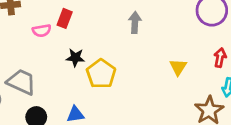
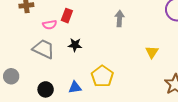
yellow pentagon: (101, 74) -> (102, 76), moved
gray trapezoid: (21, 82) -> (44, 49), moved

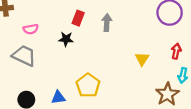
red rectangle: (67, 16) -> (78, 18), moved
black star: (75, 45) -> (66, 39), moved

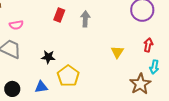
black star: (66, 39) -> (48, 57), moved

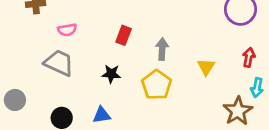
red rectangle: (59, 15) -> (124, 35), moved
gray arrow: (85, 19) -> (162, 49), moved
yellow pentagon: (68, 76) -> (157, 85), moved

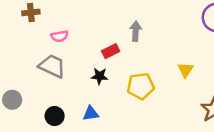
red rectangle: (124, 35) -> (111, 51), moved, turned 42
gray arrow: (162, 49) -> (136, 31), moved
yellow pentagon: (157, 85) -> (141, 86), turned 30

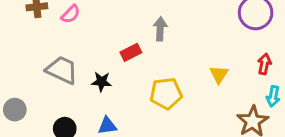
pink semicircle: (60, 36) -> (71, 14), moved, turned -35
black star: (99, 76) -> (101, 82), moved

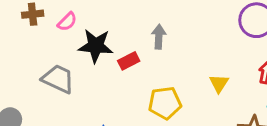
black star: (101, 82) -> (96, 46), moved, size x1.6

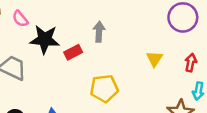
pink semicircle: (67, 22) -> (20, 19), turned 96
yellow triangle: (219, 83) -> (154, 59), moved

